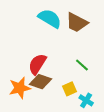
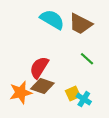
green line: (82, 65) -> (87, 59), moved
cyan cross: (86, 100) -> (84, 99), moved

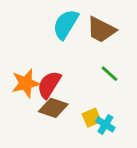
cyan semicircle: (52, 20) -> (66, 24), turned -90
orange star: (21, 93) -> (26, 83), moved

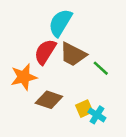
brown trapezoid: (101, 30) -> (73, 54), moved
red semicircle: (49, 85) -> (45, 52), moved

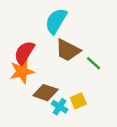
red semicircle: (45, 52) -> (24, 53), moved
cyan cross: (97, 115) -> (60, 107), moved

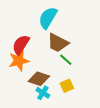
green line: (94, 63) -> (66, 60), moved
cyan cross: (60, 107) -> (43, 93), moved

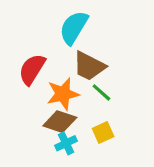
orange star: (19, 61) -> (63, 94), moved
cyan cross: (43, 93) -> (66, 143), turned 32

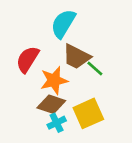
green line: (101, 92) -> (95, 69), moved
yellow square: (103, 133) -> (88, 113), size x1.6

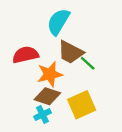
red semicircle: (28, 59) -> (25, 55), turned 45
cyan cross: (57, 123) -> (43, 115), moved

